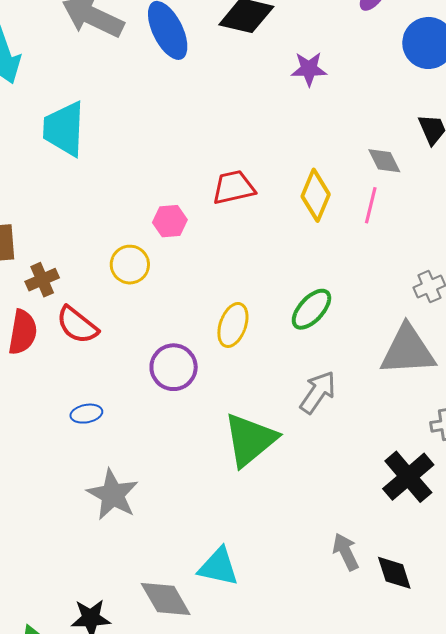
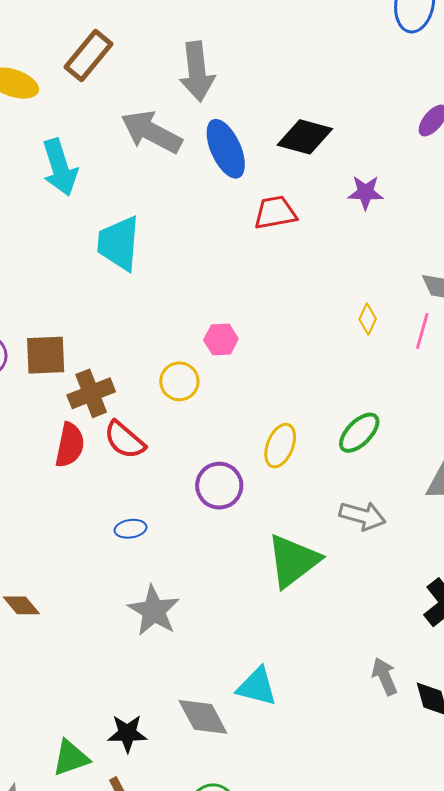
red trapezoid: (234, 187) -> (275, 213), moved
yellow diamond: (316, 195) -> (368, 319), size x0.6
brown cross: (42, 280) -> (91, 393), size x1.4
gray arrow: (318, 392) -> (363, 516), turned 69

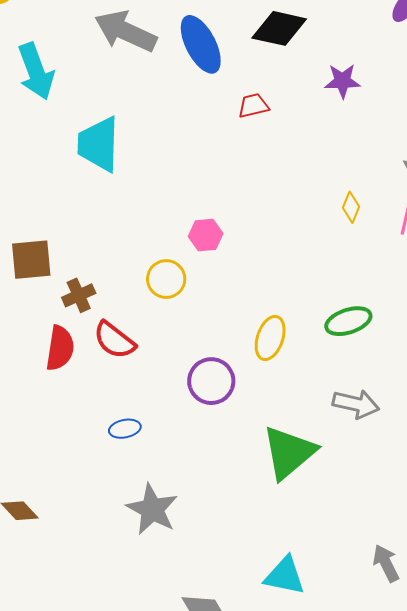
red trapezoid: (275, 213) -> (253, 106), size x0.7
brown cross: (91, 393) -> (79, 295), size x0.7
green ellipse: (359, 433) -> (348, 321), turned 30
cyan triangle: (257, 687) -> (285, 576), moved

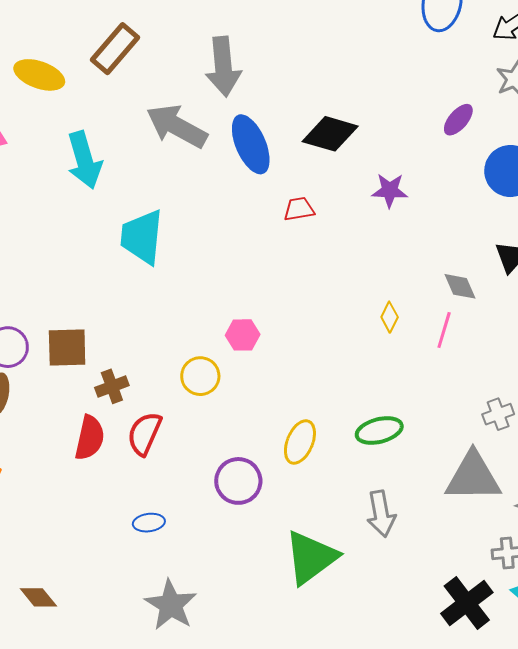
red semicircle: (114, 340) -> (144, 434), turned 72
gray arrow: (356, 404) -> (381, 514), turned 63

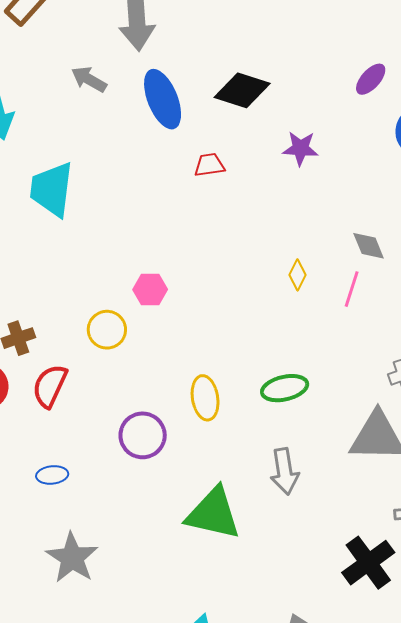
gray arrow: (177, 126) -> (89, 79), size x0.6
yellow ellipse: (300, 442) -> (205, 398), turned -33
green triangle: (311, 557) -> (213, 514), turned 48

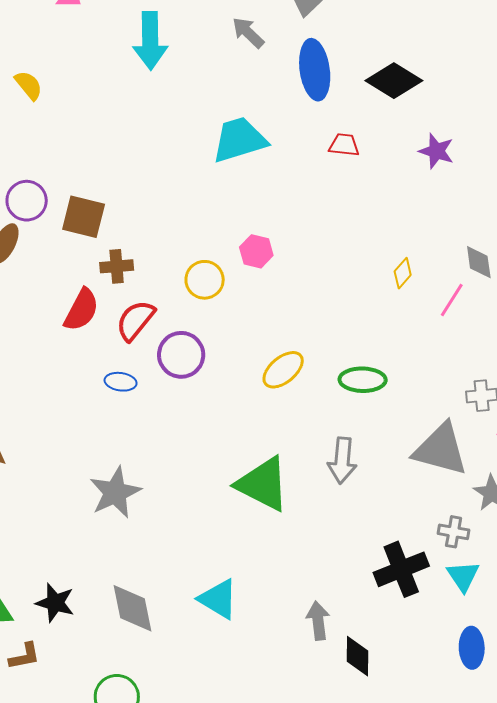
cyan trapezoid: (52, 189) -> (239, 140), moved, turned 52
yellow ellipse: (205, 398) -> (283, 370), turned 45
purple circle: (143, 435) -> (181, 355), moved
blue ellipse: (52, 475) -> (121, 382), moved

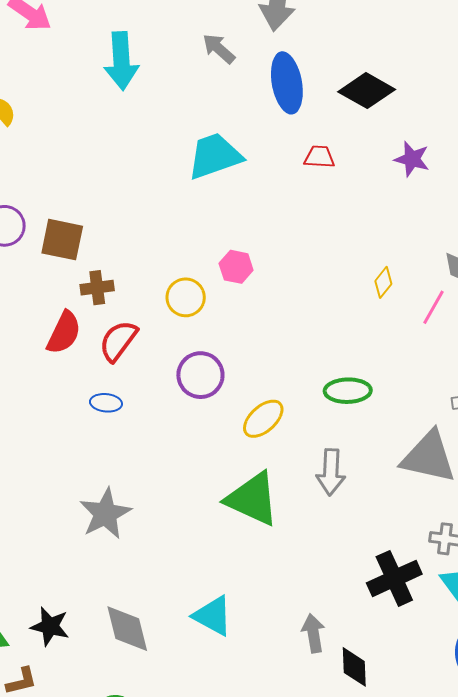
purple circle: (181, 355) -> (200, 375), moved
yellow ellipse: (283, 370) -> (263, 419), moved

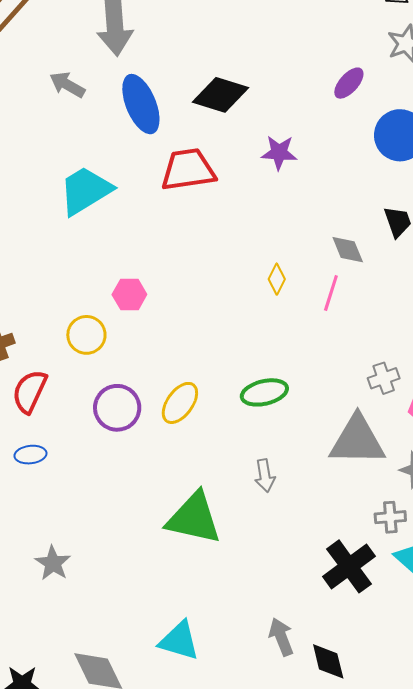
red trapezoid: (319, 157) -> (188, 170), size x1.8
yellow ellipse: (263, 419) -> (180, 403), moved
gray arrow: (331, 472) -> (265, 476), size x0.7
gray star: (105, 514) -> (53, 563), size x0.7

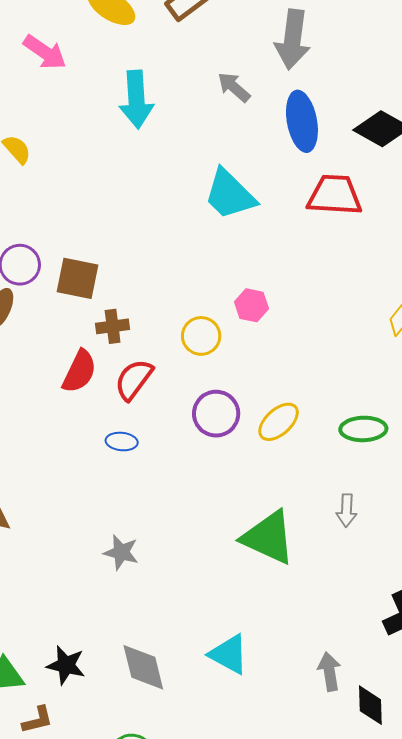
cyan trapezoid: (85, 191) -> (230, 195), turned -116
gray star: (53, 563) -> (121, 552), turned -30

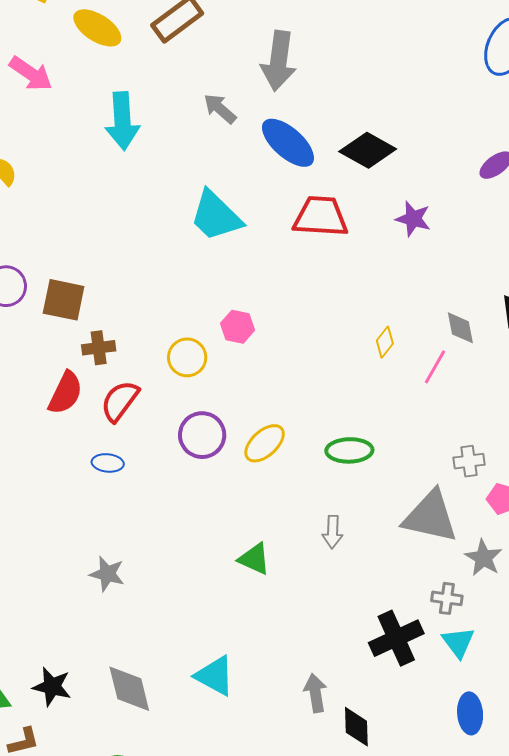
blue ellipse: (302, 121) -> (288, 143), turned -38
green triangle: (268, 537) -> (254, 559), size x0.6

